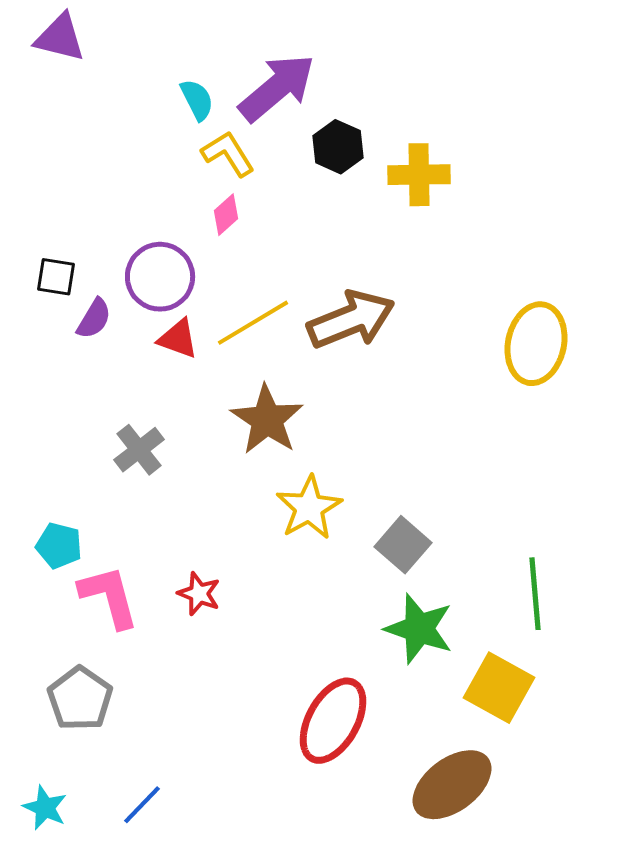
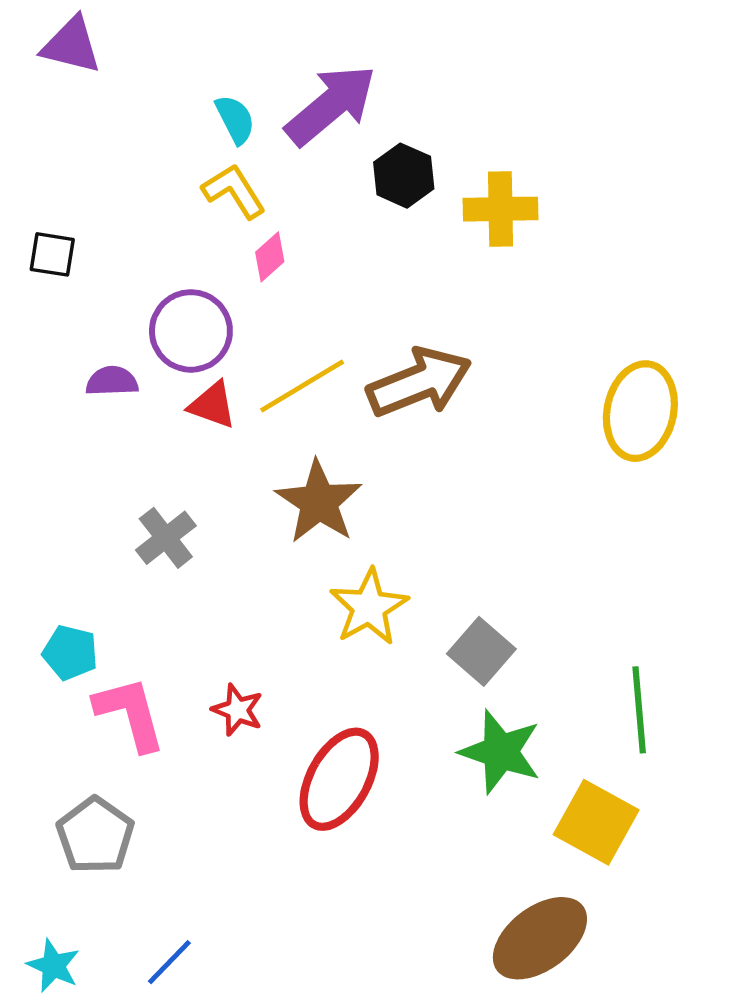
yellow L-shape: (228, 154) -> (234, 191), moved
black square: (56, 277) -> (52, 254), moved
purple semicircle: (94, 319) -> (112, 381), turned -123
red ellipse: (333, 721) -> (339, 779), moved

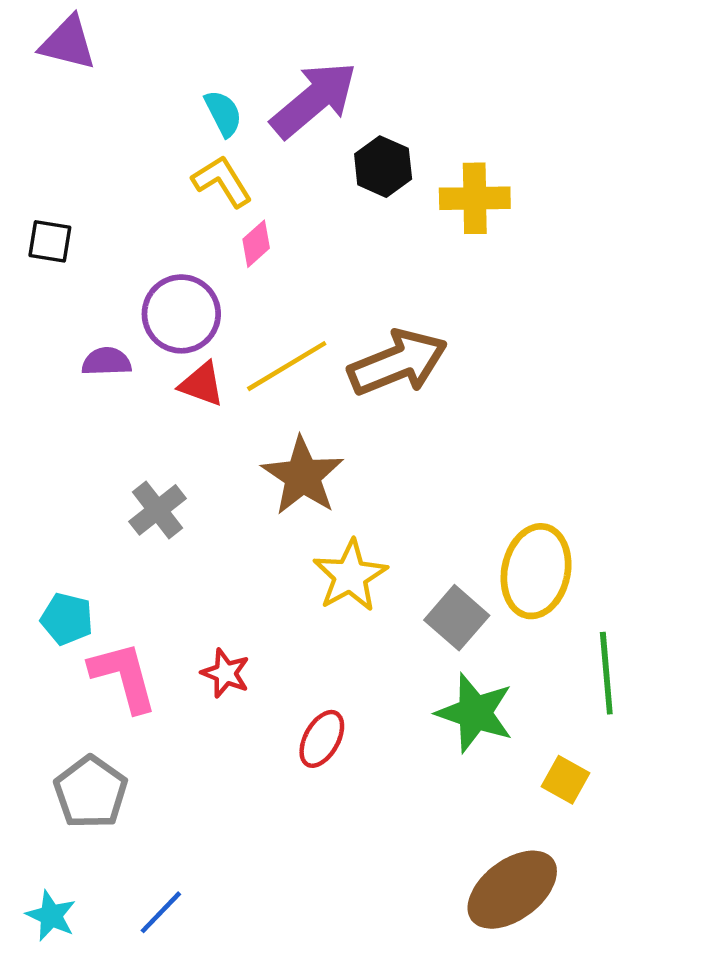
yellow ellipse: (640, 411) -> (536, 571), moved
red ellipse: (339, 779) -> (322, 739), size x0.6
yellow square: (596, 822) -> (565, 780), size x0.6

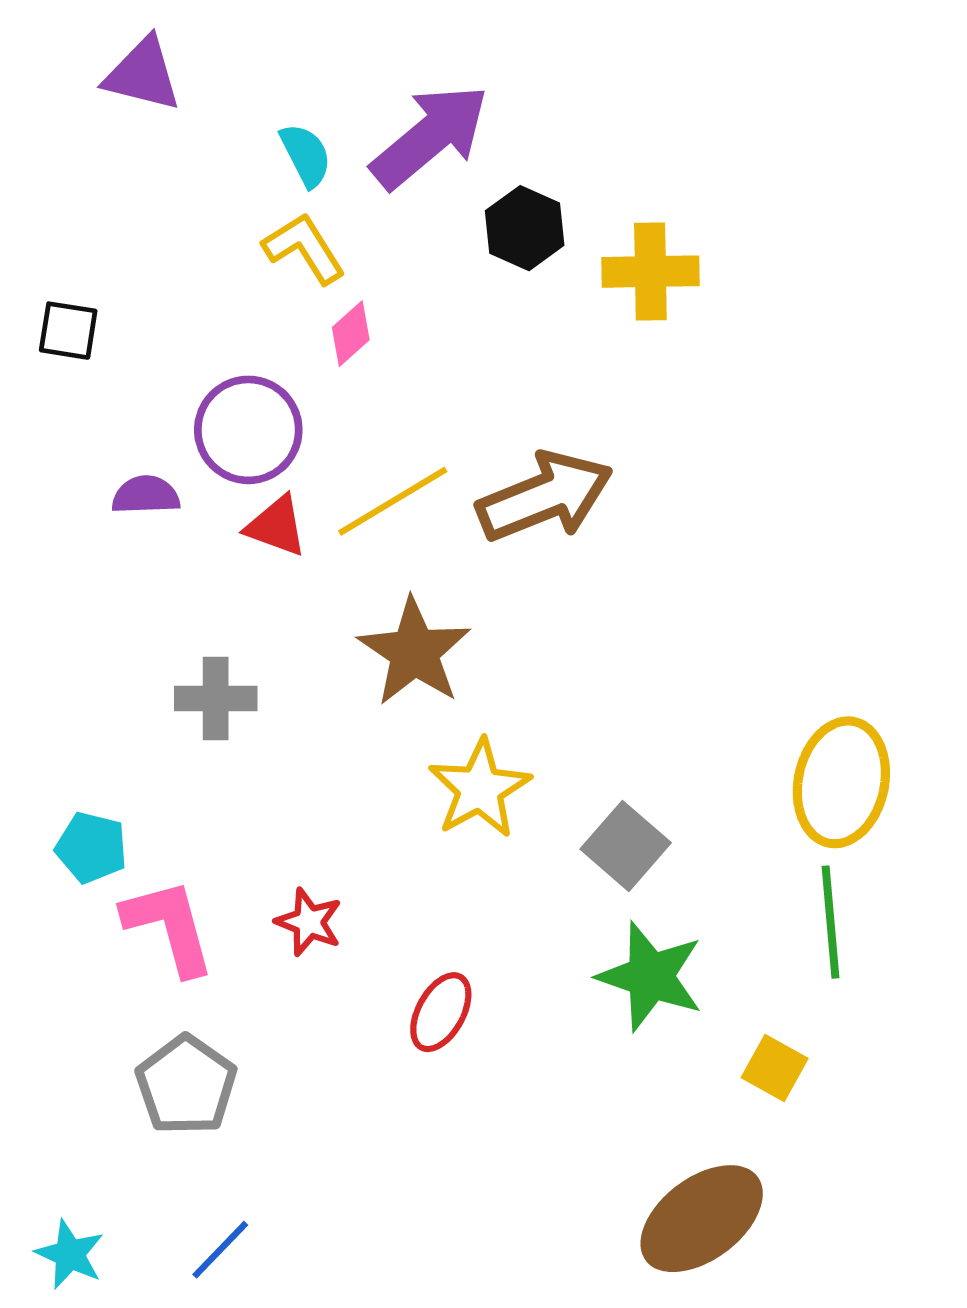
purple triangle: (68, 43) -> (143, 74), moved
gray cross: (158, 510) -> (216, 698), turned 38
yellow ellipse: (536, 571) -> (841, 782), moved
gray pentagon: (91, 792) -> (186, 1085), moved

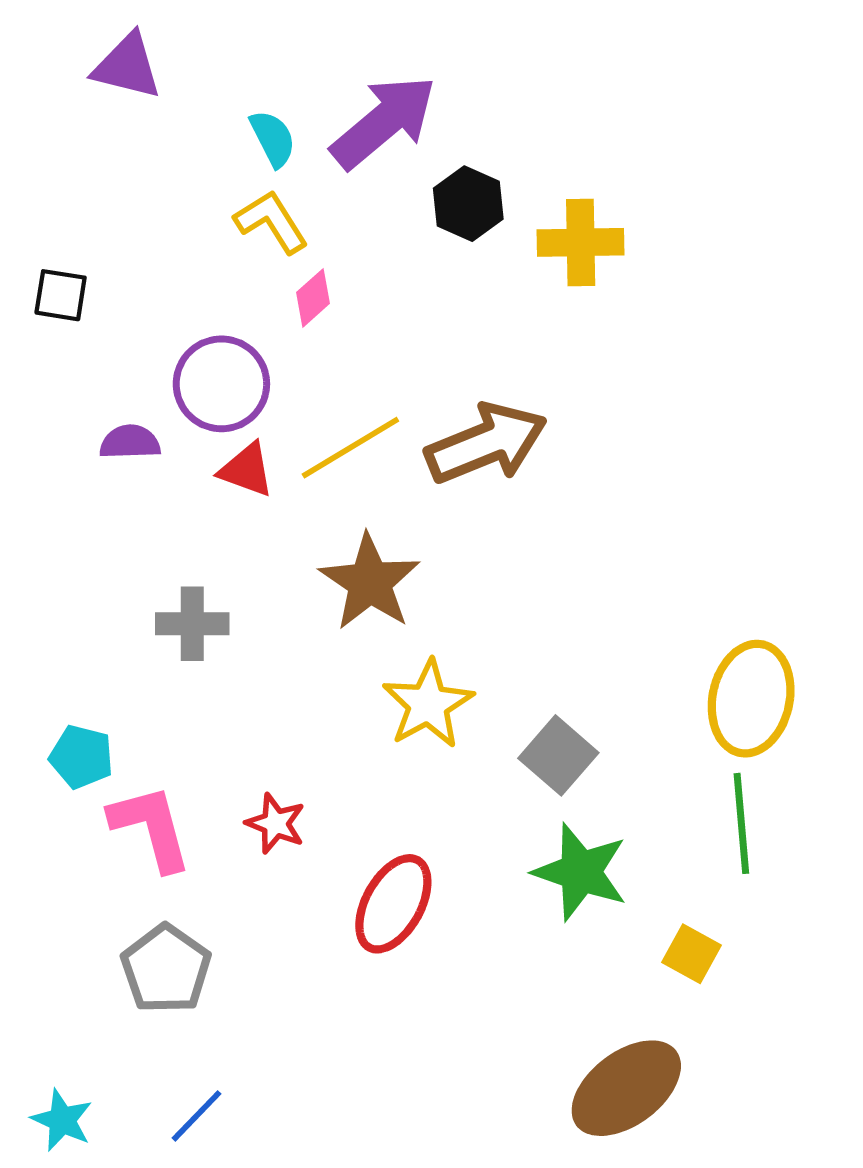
red ellipse: (441, 1012) -> (393, 904), size x1.4

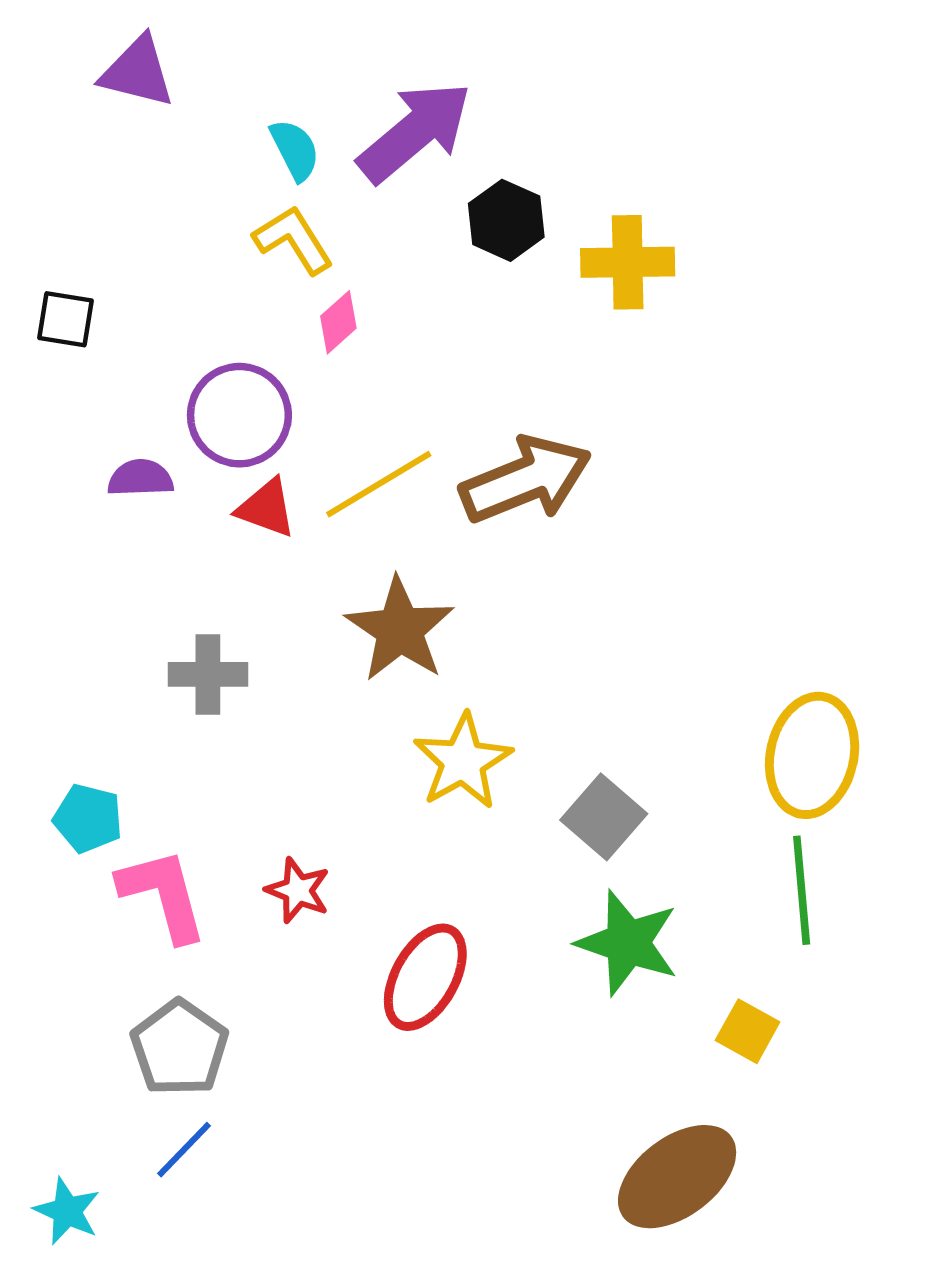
blue line: (196, 1116) -> (184, 1150), moved

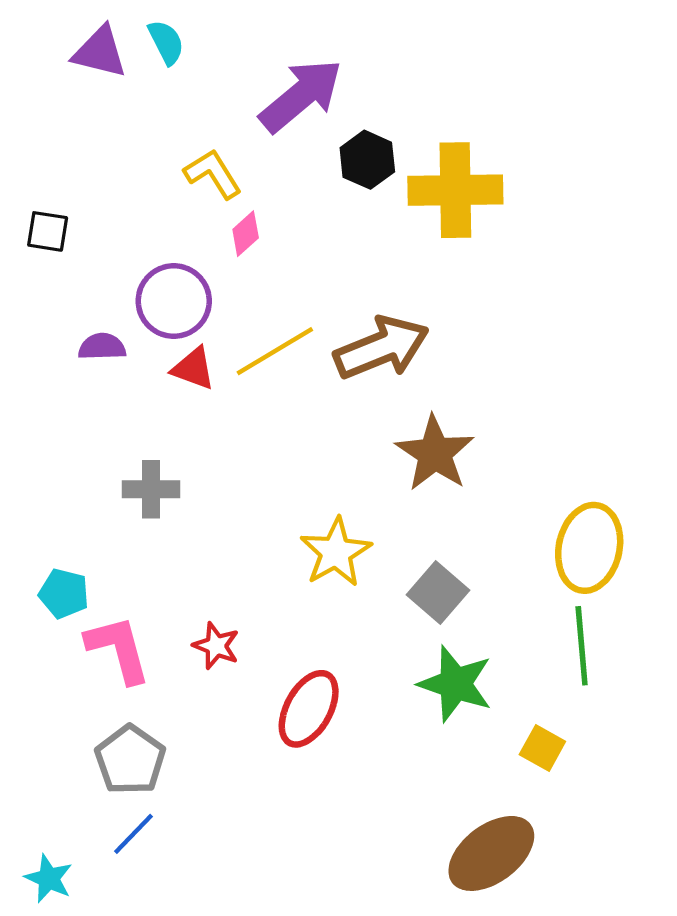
cyan semicircle: (295, 150) -> (166, 42), moved
yellow cross: (628, 262) -> (455, 190), size x1.4
brown star: (400, 629) -> (435, 453), moved

